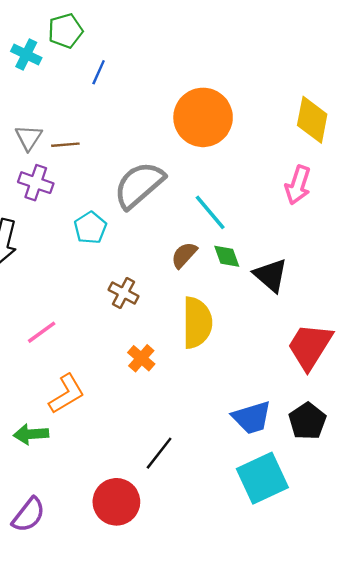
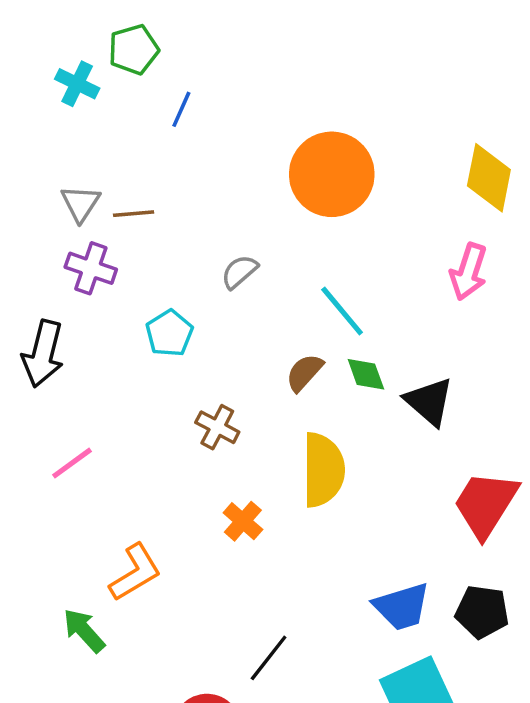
gray semicircle: (139, 185) -> (239, 272), size x0.5
pink line: (42, 332) -> (72, 463), moved
black pentagon: (307, 421) -> (482, 612), turned -30
green arrow: (31, 434) -> (84, 631), turned 52

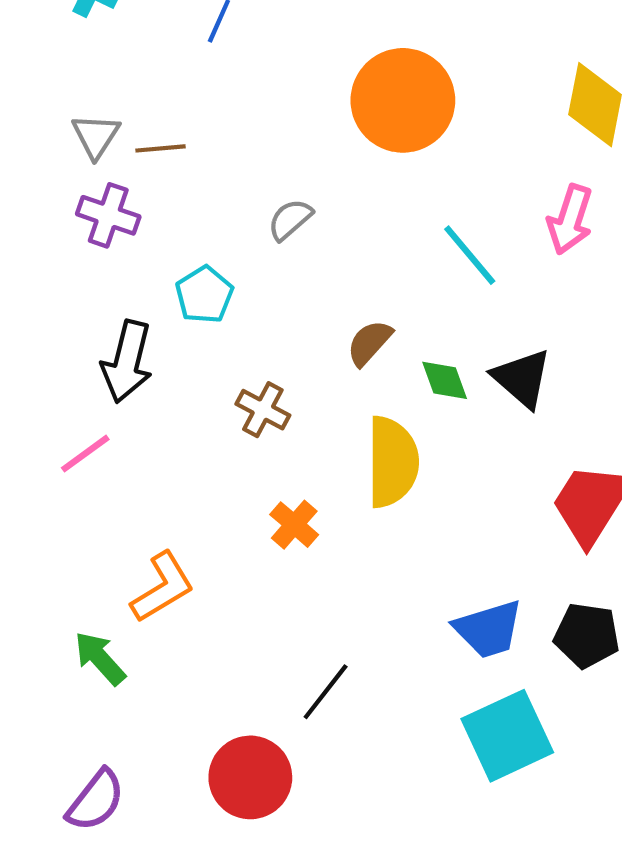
cyan line: (342, 311) -> (470, 255), moved
black arrow: (43, 354) -> (127, 362), moved
green diamond: (366, 374) -> (445, 380), moved

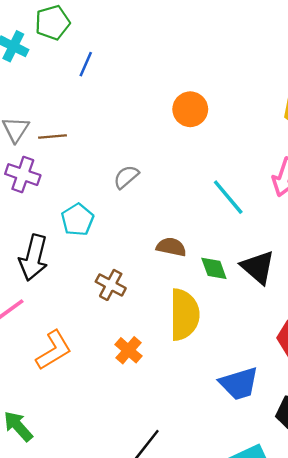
orange circle: (403, 100) -> (190, 109), size x0.6
brown semicircle: (369, 343) -> (171, 247), turned 60
orange L-shape: (163, 587) -> (54, 350), moved
blue trapezoid: (489, 629) -> (239, 384), moved

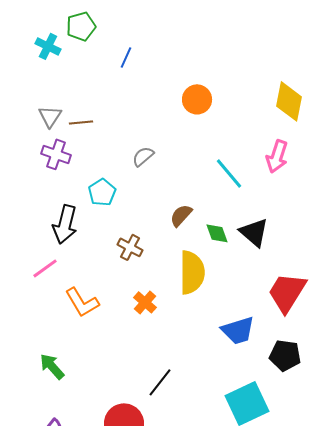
blue line: (86, 64) -> (126, 57), moved
brown semicircle: (171, 247) -> (181, 215), turned -60
orange L-shape: (54, 350) -> (82, 302), turned 90

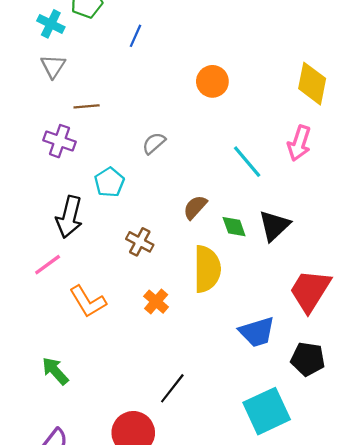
gray triangle: (50, 116) -> (53, 66), moved
black triangle: (254, 232) -> (274, 226), turned 36

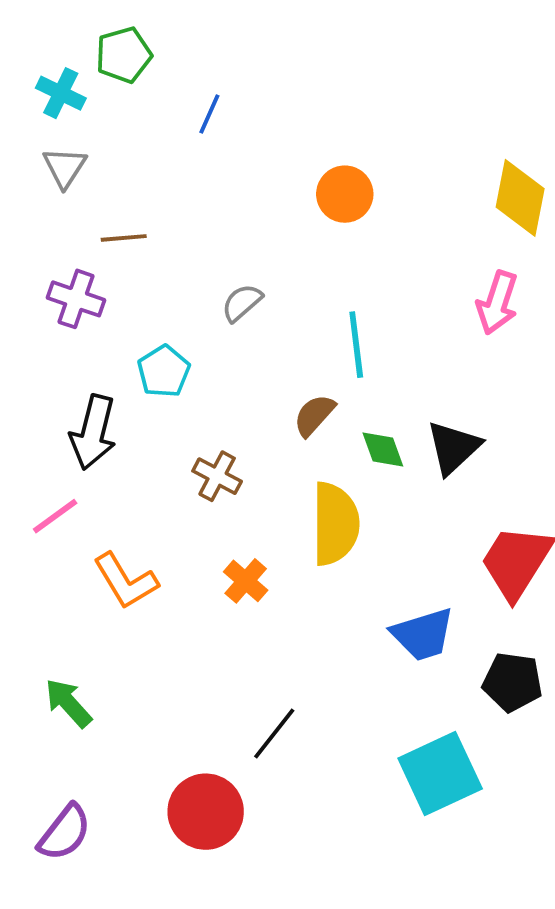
cyan line: (247, 162) -> (356, 345), moved, turned 33

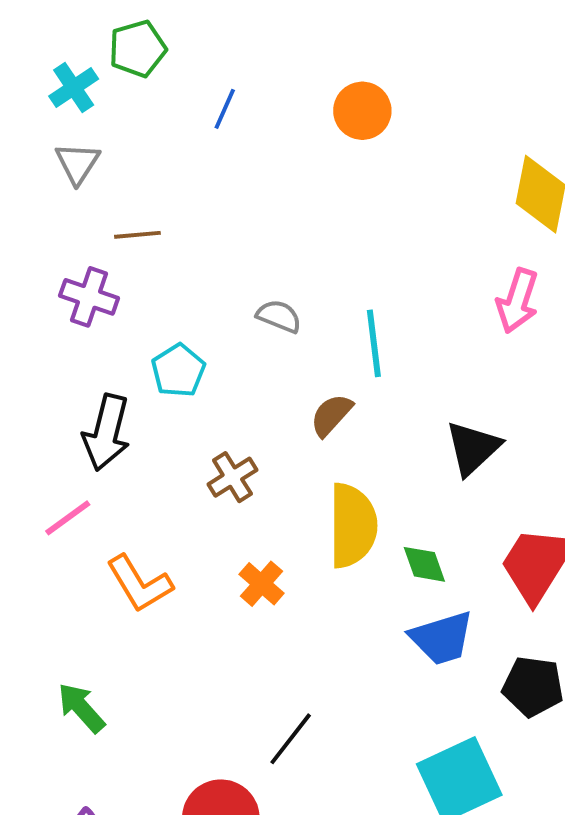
cyan cross: (61, 93) -> (74, 88), turned 30
orange circle: (345, 194) -> (362, 111), moved
gray semicircle: (242, 303) -> (279, 316), moved, turned 63
green diamond: (383, 449) -> (424, 564), moved
brown cross: (217, 476) -> (232, 477), turned 30

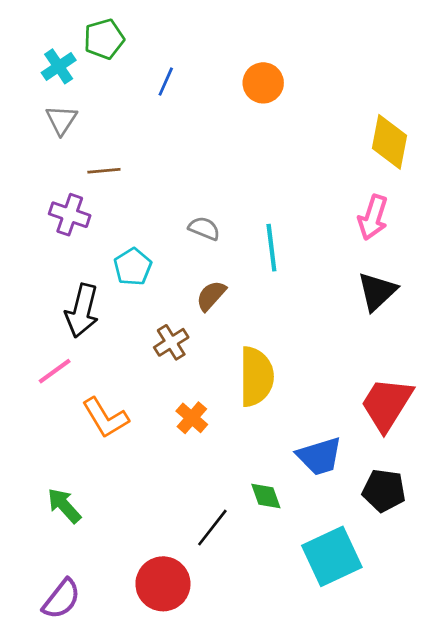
brown semicircle: (331, 415) -> (211, 296), moved
black triangle: (473, 448) -> (377, 292), moved
green diamond: (424, 564) -> (266, 496), moved

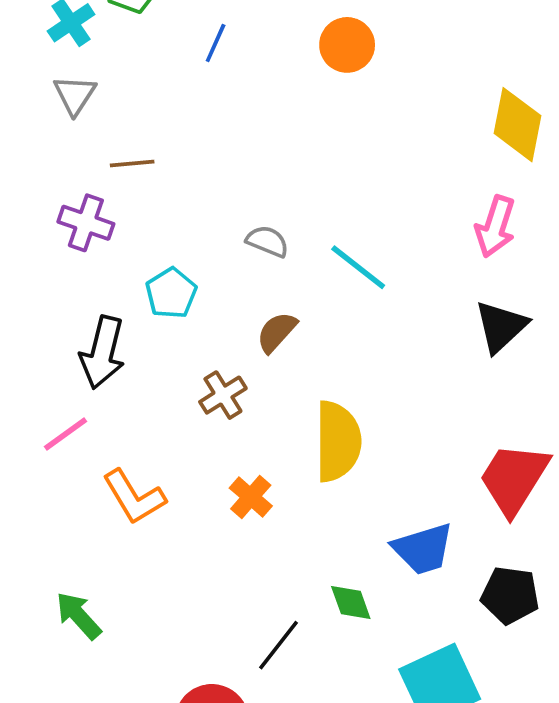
cyan line: (271, 248) -> (358, 267), turned -45

